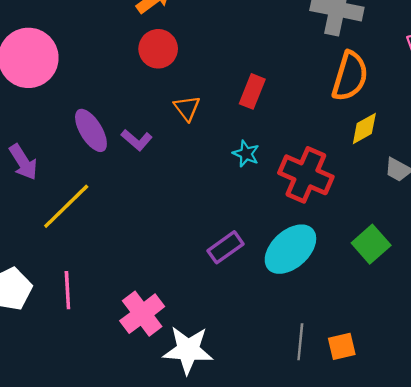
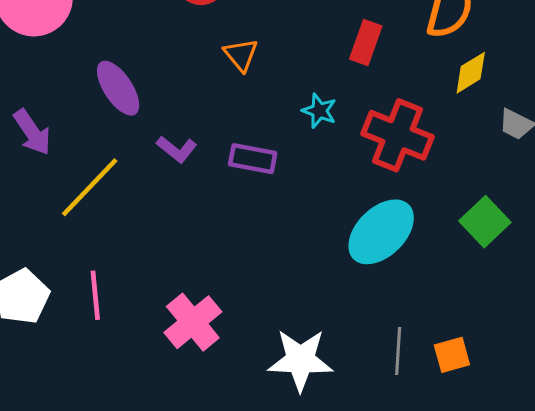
red rectangle: (252, 91) -> (366, 42), moved
purple L-shape: (137, 140) -> (177, 149), moved
purple rectangle: (226, 247) -> (253, 159), moved, turned 48
white star: (188, 350) -> (300, 360), moved

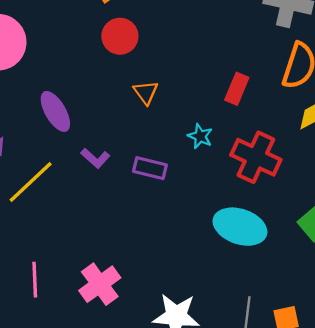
cyan ellipse: (381, 232) -> (240, 227), turned 60
pink line: (95, 295) -> (35, 280), moved

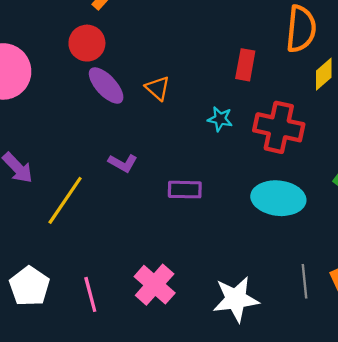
red circle: (120, 36) -> (87, 43), moved
purple ellipse: (55, 111) -> (106, 86), moved
purple rectangle: (150, 168) -> (185, 190), moved

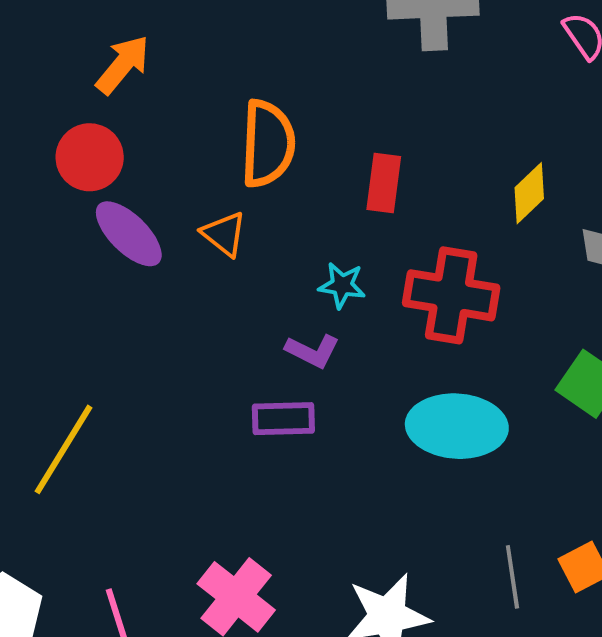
orange semicircle: (301, 29) -> (268, 144), moved
purple L-shape: (123, 163) -> (313, 351), moved

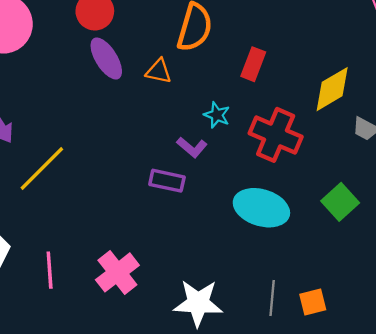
yellow diamond: (529, 193) -> (332, 89), size x1.4
orange triangle: (224, 234) -> (159, 71), turned -40

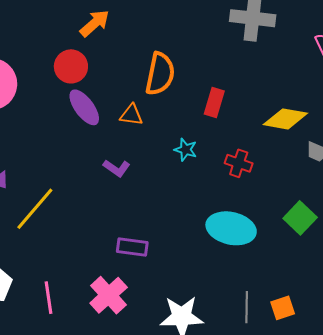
yellow diamond: (332, 89) -> (285, 119), turned 45
red cross: (276, 135) -> (239, 163), size x0.6
purple L-shape: (192, 147) -> (117, 168), moved
purple rectangle: (167, 181) -> (132, 247), moved

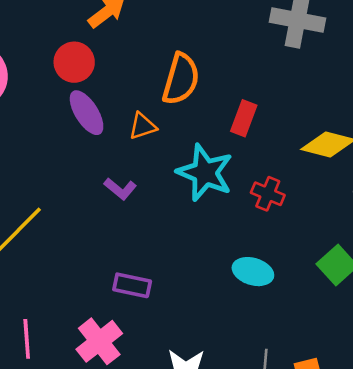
orange triangle: (131, 115) -> (143, 126), turned -30
cyan star: (186, 150) -> (205, 173), size x2.0
cyan ellipse: (231, 228) -> (253, 272), size x0.7

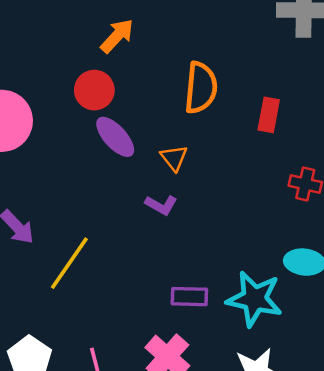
orange triangle: (143, 126) -> (174, 158), moved, turned -40
cyan star: (205, 173) -> (254, 299), moved

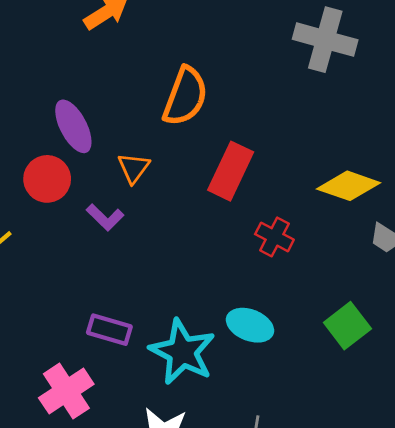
red circle: (94, 90) -> (47, 179), moved
red rectangle: (269, 115) -> (231, 171), moved, size x1.4

